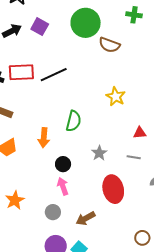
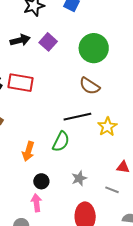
brown semicircle: (109, 45) -> (90, 86), moved
black line: (54, 75) -> (77, 117), moved

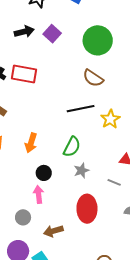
green semicircle: (61, 142) -> (72, 147), moved

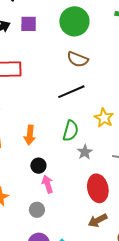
purple square: (52, 34) -> (29, 24), turned -30
yellow star: (110, 119) -> (104, 118), moved
black circle: (44, 173) -> (38, 166), moved
brown arrow: (53, 231) -> (98, 220), moved

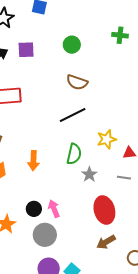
green circle: (74, 21) -> (72, 45), size x0.6
yellow star: (104, 118) -> (107, 139), turned 30
black circle: (38, 166) -> (34, 209), moved
gray circle: (37, 210) -> (45, 235), size x1.5

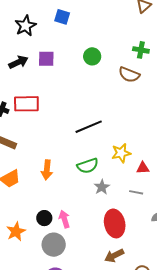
brown semicircle: (77, 82) -> (129, 75), moved
green semicircle: (74, 154) -> (88, 166), turned 55

